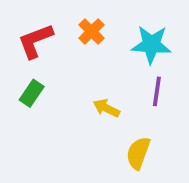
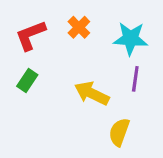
yellow arrow: (106, 108) -> (92, 93), size x1.5

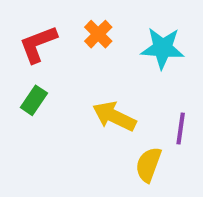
purple line: (135, 79) -> (181, 128), moved

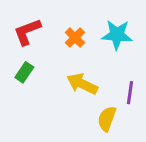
orange cross: (98, 34) -> (75, 38), moved

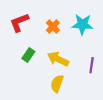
green rectangle: (24, 72) -> (28, 55), moved
yellow semicircle: (107, 119) -> (57, 84), moved

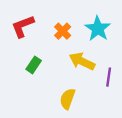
cyan star: (82, 24) -> (98, 29), turned 30
yellow arrow: (58, 59) -> (82, 61), moved

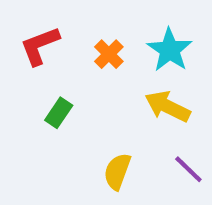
yellow arrow: (82, 61) -> (168, 106), moved
purple line: (109, 77) -> (188, 169), moved, turned -54

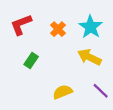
yellow semicircle: (117, 171) -> (63, 92), turned 48

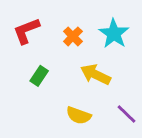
yellow arrow: (89, 57) -> (96, 75), moved
yellow semicircle: (63, 92) -> (79, 115), turned -138

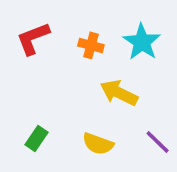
orange cross: (73, 36) -> (91, 45), turned -30
green rectangle: (39, 76) -> (37, 138), moved

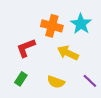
red L-shape: (33, 38) -> (26, 48), moved
orange cross: (91, 45) -> (52, 26), size x1.5

